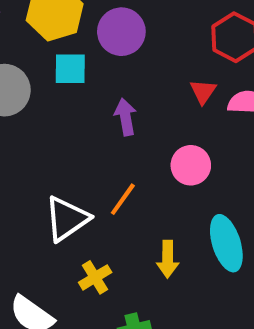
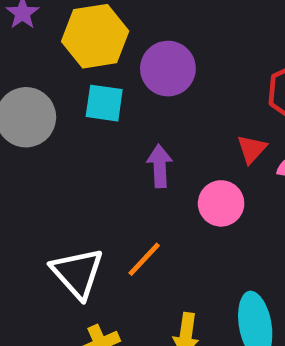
pink circle: (191, 165) -> (221, 203), moved
white triangle: (67, 219) -> (77, 273), turned -45

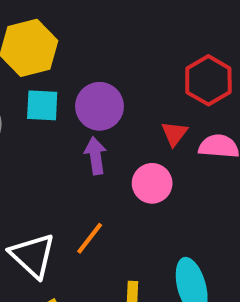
purple circle: (168, 69) -> (99, 106), moved

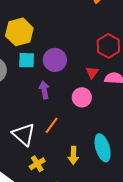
purple arrow: (96, 156) -> (44, 90), moved

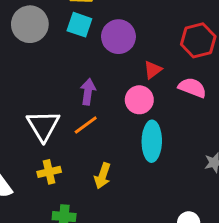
red triangle: (92, 73) -> (153, 70), moved
purple arrow: (44, 90) -> (88, 92), moved
cyan ellipse: (103, 148) -> (152, 141), moved

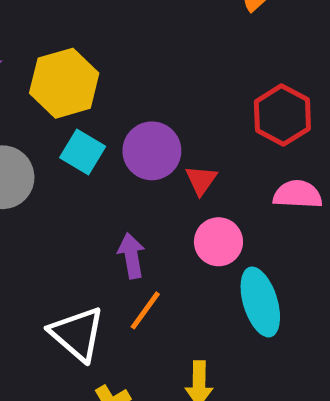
cyan square: (79, 25) -> (83, 152), turned 30
red triangle: (153, 70) -> (201, 180), moved

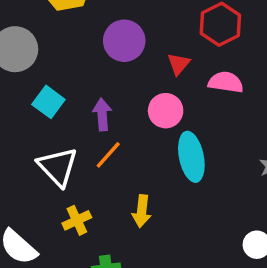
cyan square: (83, 152) -> (48, 102), moved
red triangle: (201, 180) -> (179, 64), moved

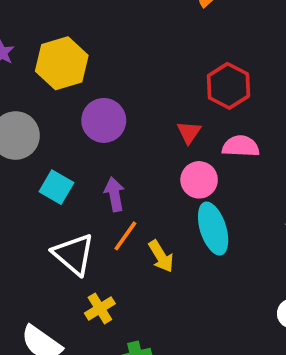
purple circle: (124, 41) -> (104, 120), moved
pink circle: (166, 111) -> (199, 180), moved
yellow arrow: (142, 211) -> (161, 256), moved, turned -32

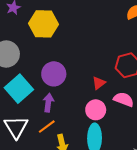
purple circle: (104, 120) -> (54, 74), moved
cyan square: (56, 187) -> (19, 89), size x1.5

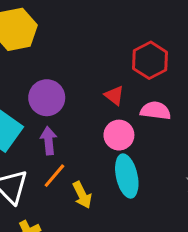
red triangle: (99, 83) -> (114, 95), turned -32

